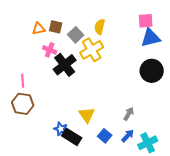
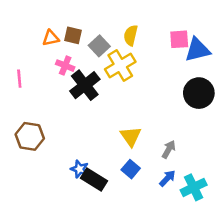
pink square: (146, 21) -> (179, 39), moved
pink line: (23, 81) -> (19, 79), moved
yellow triangle: (87, 115) -> (131, 136), moved
blue square: (105, 136) -> (131, 169), moved

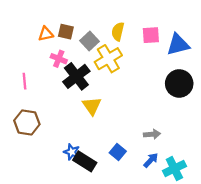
pink square: (179, 39) -> (151, 35), moved
pink line: (19, 79) -> (25, 81), moved
yellow triangle: (131, 136) -> (92, 106), moved
gray arrow: (169, 149) -> (152, 134), turned 56

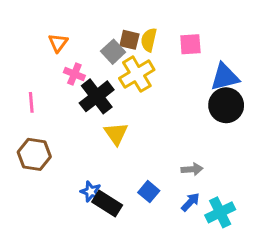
brown square: (66, 32) -> (129, 40), moved
orange triangle: (46, 34) -> (58, 43), turned -42
blue triangle: (178, 45) -> (225, 77), moved

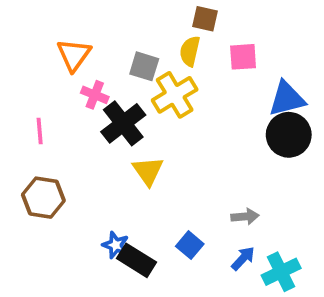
brown square: (129, 40) -> (205, 19), moved
orange triangle: (58, 43) -> (74, 55), size x1.4
gray square: (113, 52) -> (144, 66), turned -30

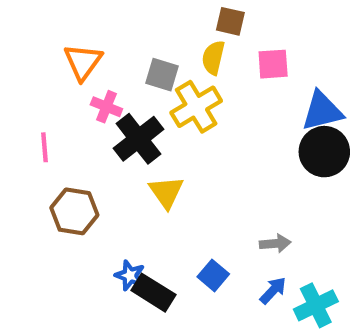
brown hexagon: (43, 198) -> (74, 211), moved

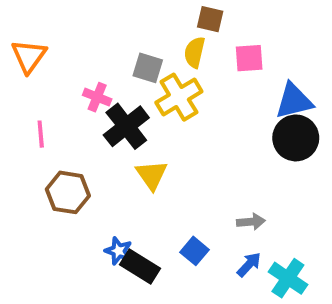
orange triangle: (83, 62) -> (29, 56), moved
cyan cross: (316, 305) -> (288, 278), turned -30

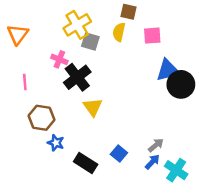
yellow cross: (179, 97) -> (77, 25), moved
blue triangle: (294, 101) -> (168, 70), moved
gray arrow: (251, 222) -> (156, 145), moved, turned -35
blue star: (119, 251) -> (56, 143), moved

